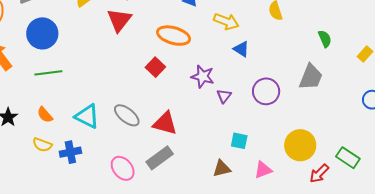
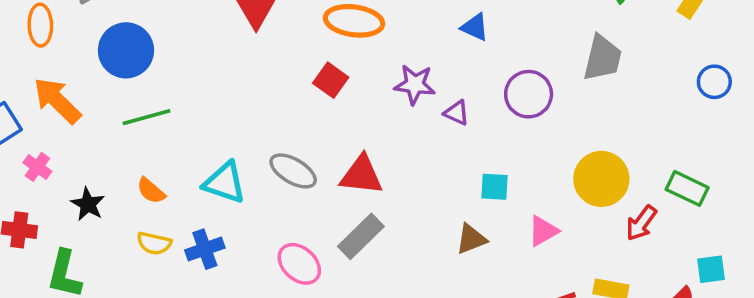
purple triangle: (224, 96) -> (457, 113), turned -35

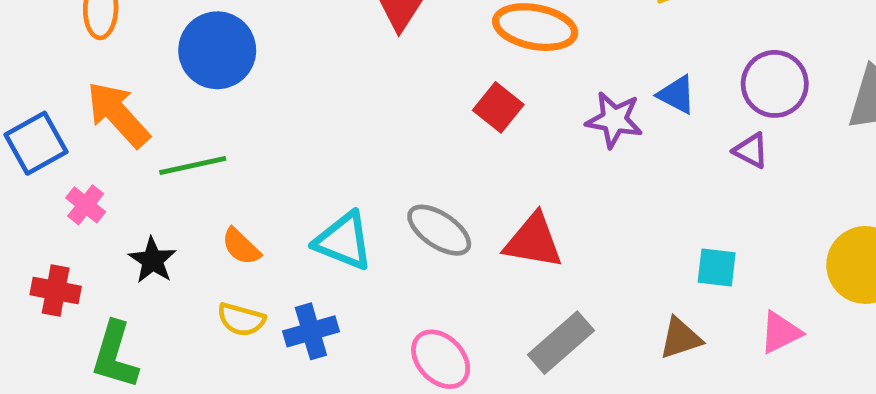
blue triangle: (475, 27) -> (677, 95), moved
purple circle: (529, 94) -> (775, 84), moved
purple triangle: (457, 113) -> (751, 151), moved
green line: (146, 117) -> (193, 166), moved
gray rectangle: (361, 236) -> (561, 343), moved

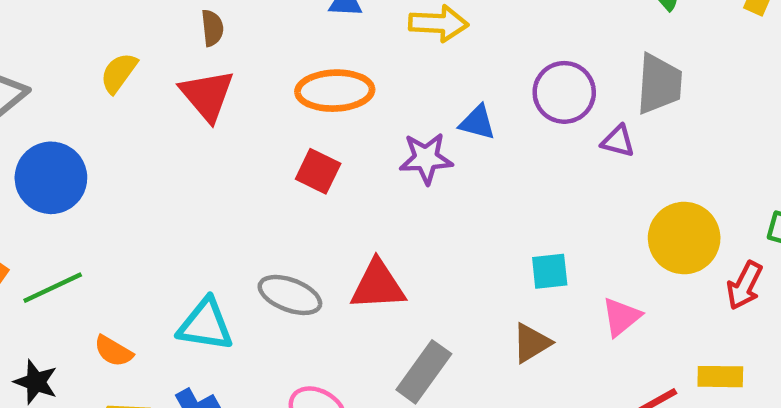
purple triangle: (751, 151) -> (618, 141), moved

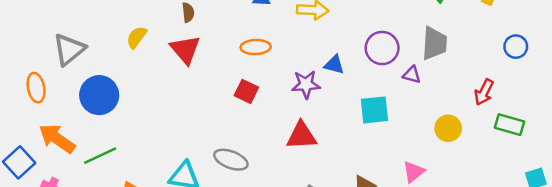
orange ellipse: (335, 91) -> (256, 47), size x0.7
yellow circle: (684, 238) -> (448, 128), size x0.7
cyan square: (550, 271) -> (374, 110), moved, size x1.4
red triangle: (378, 285) -> (302, 136), moved
red arrow: (745, 286) -> (484, 92), moved

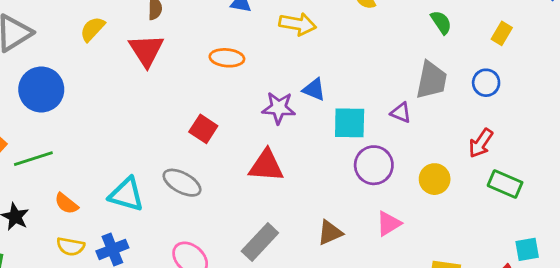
blue circle: (516, 47) -> (486, 83), moved
purple circle: (382, 48) -> (374, 165), moved
red square: (246, 91) -> (203, 129), moved
cyan square: (374, 110) -> (350, 123), moved

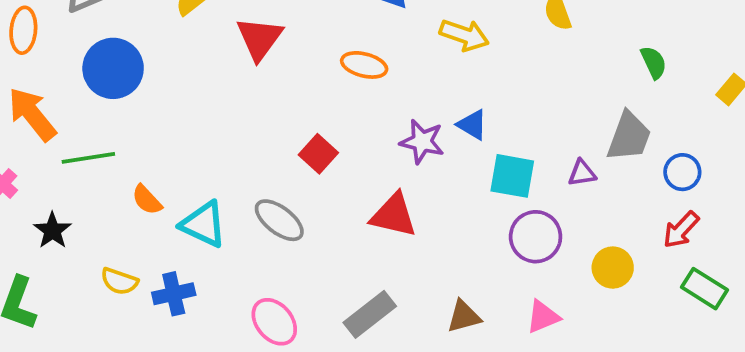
blue circle: (486, 83) -> (682, 172), moved
purple triangle: (401, 113) -> (582, 173), turned -40
orange semicircle: (66, 204) -> (147, 200), moved

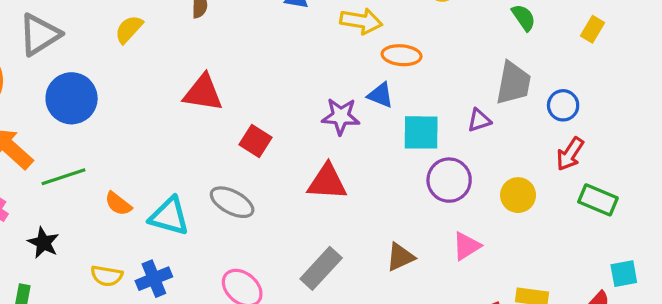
red triangle: (259, 38) -> (203, 93), moved, turned -48
orange ellipse: (364, 65) -> (402, 55), moved

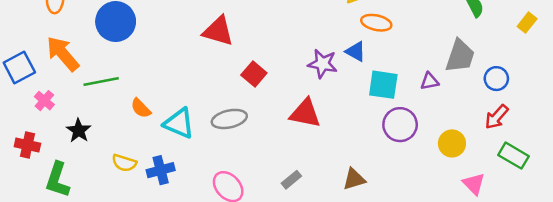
gray ellipse: (232, 202) -> (229, 119), turned -48
pink triangle: (467, 246) -> (474, 184), moved, turned -50
gray rectangle: (321, 268) -> (291, 180), size x0.6

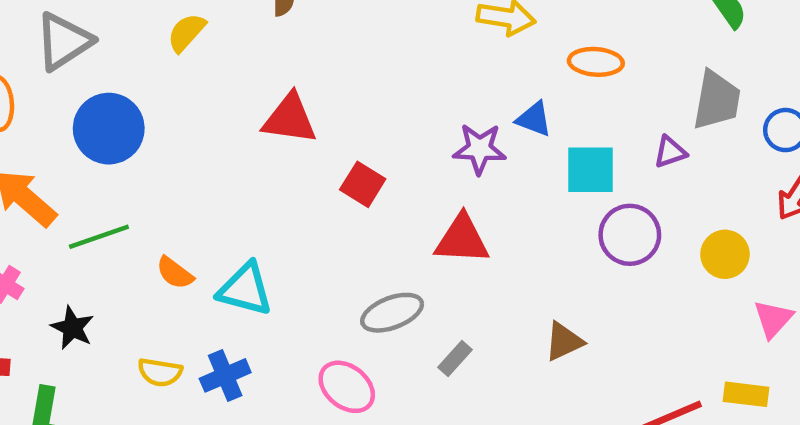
orange ellipse: (376, 23) -> (596, 62), moved
gray ellipse: (229, 119) -> (392, 313), moved
pink triangle: (474, 184) -> (773, 319), turned 35

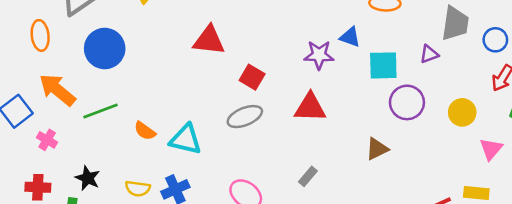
gray ellipse: (392, 313) -> (245, 117), moved
black star: (72, 328) -> (88, 178), moved
brown triangle: (564, 341) -> (377, 149), moved

